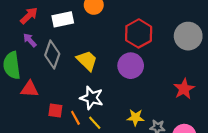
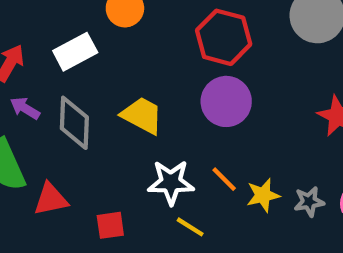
orange line: (75, 118) -> (224, 179), moved

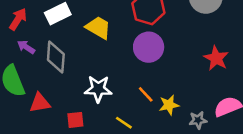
yellow trapezoid: (142, 115) -> (98, 28), moved
white star: (171, 182) -> (98, 89), moved
gray star: (309, 202) -> (198, 120), moved

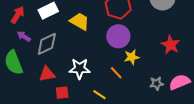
gray diamond: (56, 57) -> (47, 44), turned 60
red triangle: (40, 103) -> (47, 74), moved
yellow star: (169, 105) -> (132, 57), moved
gray star: (198, 120) -> (157, 83), moved

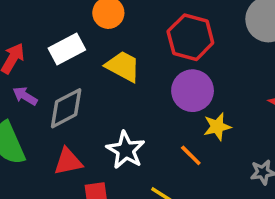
white star: (80, 69) -> (126, 150), turned 30

